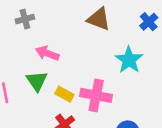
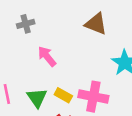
pink arrow: (47, 53) -> (47, 56), turned 30
green triangle: (37, 81) -> (37, 98), moved

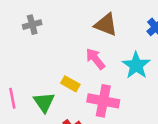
pink arrow: (47, 56) -> (95, 59), moved
yellow rectangle: (63, 95) -> (70, 84), moved

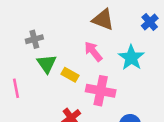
gray cross: (32, 25) -> (34, 39), moved
green triangle: (44, 102) -> (47, 64), moved

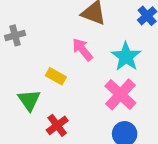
green triangle: (47, 64) -> (29, 100), moved
pink cross: (101, 91) -> (120, 94), moved, turned 32

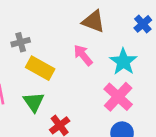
yellow rectangle: (56, 76) -> (40, 68), moved, size x1.5

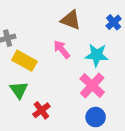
cyan star: (123, 62) -> (97, 55), turned -30

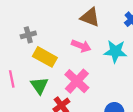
pink arrow: (62, 49) -> (81, 46), turned 150
pink cross: (92, 85) -> (77, 81), moved

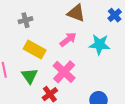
gray cross: (28, 35) -> (26, 20), moved
pink arrow: (81, 46) -> (68, 39), turned -60

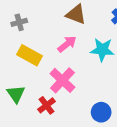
green triangle: (30, 76) -> (16, 94), moved

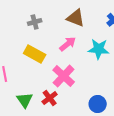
gray cross: (19, 22) -> (35, 22), moved
green triangle: (16, 94) -> (25, 100), moved

